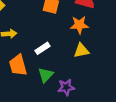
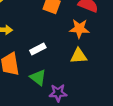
green triangle: (46, 75) -> (38, 77), turned -42

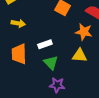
green triangle: (38, 77) -> (51, 63), moved

